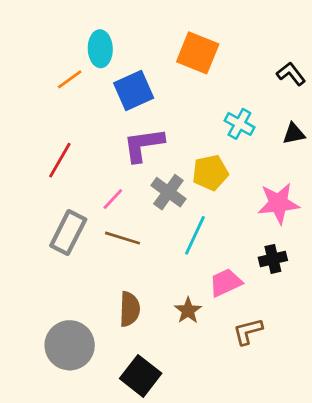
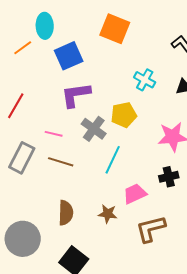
pink line: (113, 199) -> (54, 134), turned 60
brown star: (188, 310) -> (108, 214), turned -30
brown L-shape: (248, 331) -> (151, 229), size x1.4

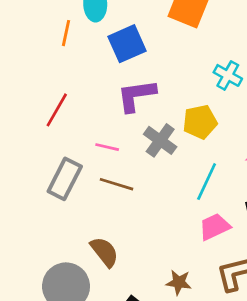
orange line: (23, 48) -> (66, 33), turned -42
cyan line: (113, 160) -> (207, 182), moved
brown semicircle: (66, 213) -> (104, 252), moved, turned -40
brown star: (108, 214) -> (179, 282), moved

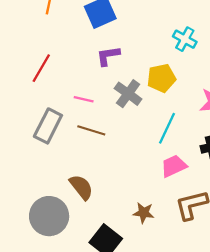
purple L-shape: (136, 95) -> (108, 56), size x0.7

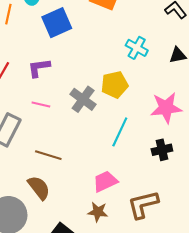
purple L-shape: (108, 56) -> (39, 68), moved
brown line: (91, 130) -> (48, 155), moved
pink trapezoid: (174, 166) -> (105, 181), moved

